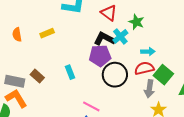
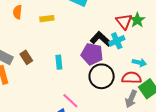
red triangle: (109, 13) -> (124, 22), moved
green star: (136, 22) -> (137, 20), moved

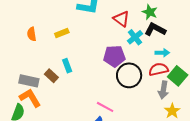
red triangle: (124, 22) -> (121, 19), moved
black L-shape: (101, 39) -> (155, 29), moved
cyan rectangle: (59, 62) -> (67, 66), moved

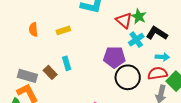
green star: (150, 12) -> (139, 16), moved

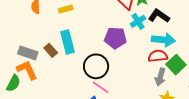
cyan arrow: (162, 57) -> (163, 40), size x1.6
cyan rectangle: (67, 63) -> (67, 42), size x1.6
black circle: (128, 77) -> (96, 66), moved

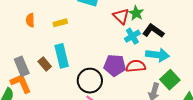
purple pentagon: (115, 38) -> (115, 65), moved
gray rectangle: (28, 53) -> (22, 66), turned 48
red semicircle: (158, 56) -> (136, 66), moved

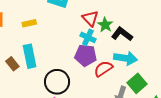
green star: (136, 13) -> (105, 25), moved
cyan cross: (132, 36) -> (88, 37), moved, turned -35
purple pentagon: (115, 65) -> (86, 55), moved
red semicircle: (136, 66) -> (103, 69), turned -30

